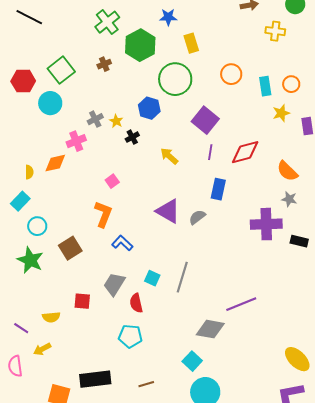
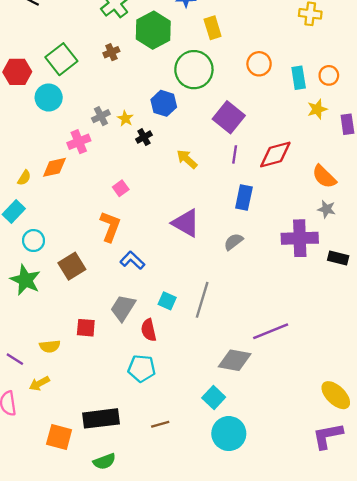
yellow semicircle: (29, 172) -> (24, 178), turned 32
gray semicircle: (197, 217) -> (233, 242), moved

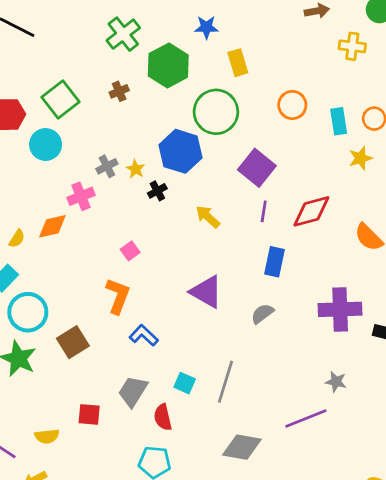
blue hexagon: (164, 103) -> (181, 151), size x1.4
gray star: (326, 209) -> (336, 382), moved
cyan circle: (34, 241) -> (28, 312), size x1.5
gray diamond: (235, 360) -> (242, 447), moved

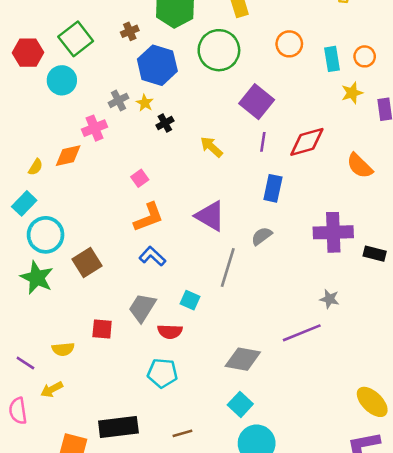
blue hexagon: (181, 151) -> (157, 65), moved
orange L-shape: (118, 296) -> (149, 217), moved, turned 48
gray line: (226, 382) -> (228, 268), moved
red semicircle: (163, 417) -> (170, 332), turned -75

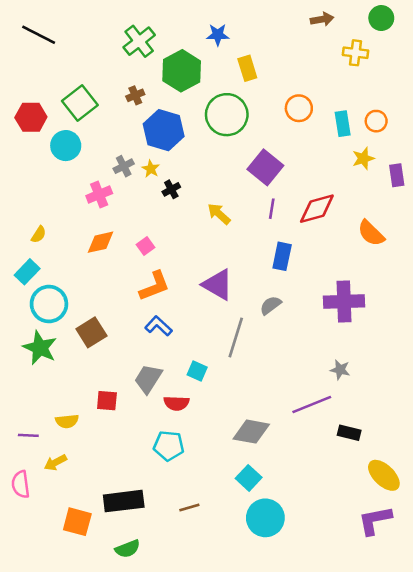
orange diamond: (68, 156) -> (100, 242), moved
black rectangle: (375, 254) -> (349, 433), moved
purple line: (25, 363) -> (28, 435), turned -30

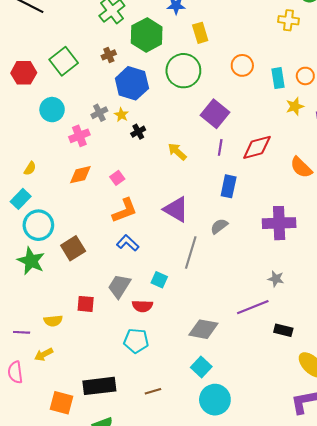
cyan circle: (66, 146) -> (52, 110), moved

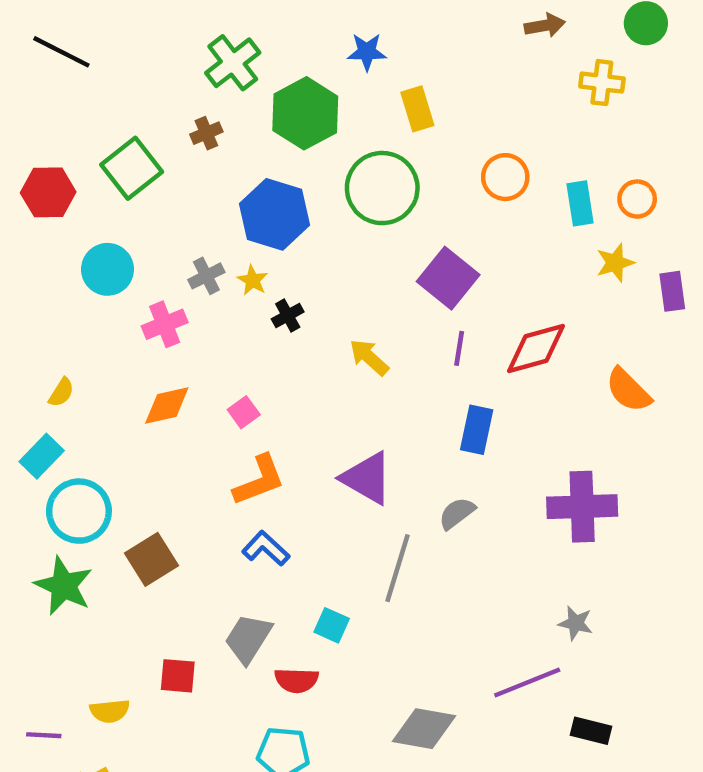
brown cross: (109, 55) -> (206, 133), moved

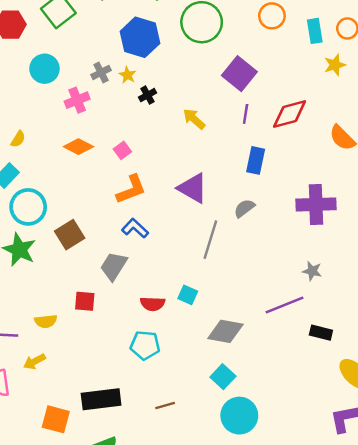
orange diamond: (167, 406) -> (78, 147), turned 40
cyan square: (332, 625) -> (188, 295), moved
gray trapezoid: (248, 639) -> (114, 266), moved

